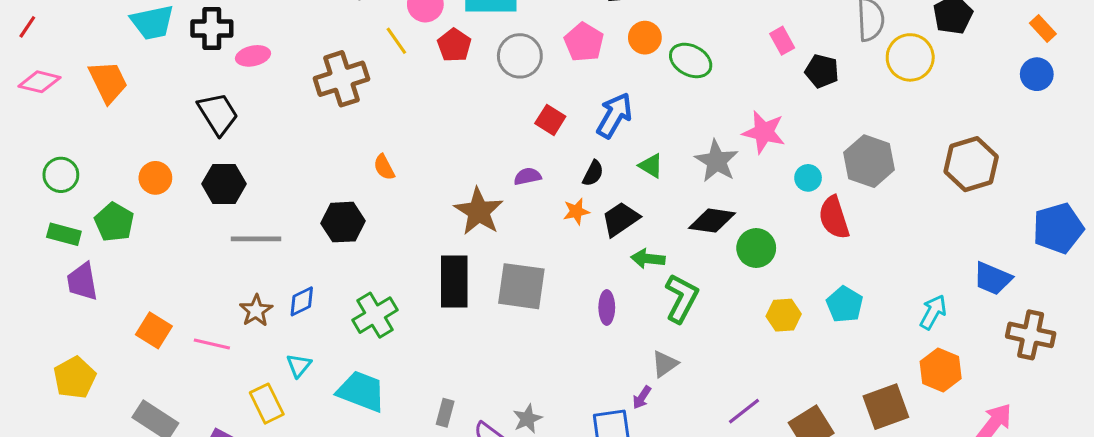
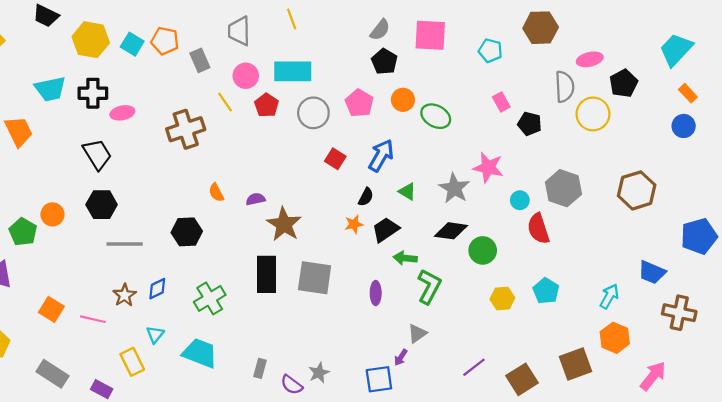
purple semicircle: (527, 176) -> (256, 199), moved
orange circle: (155, 178) -> (52, 214), moved

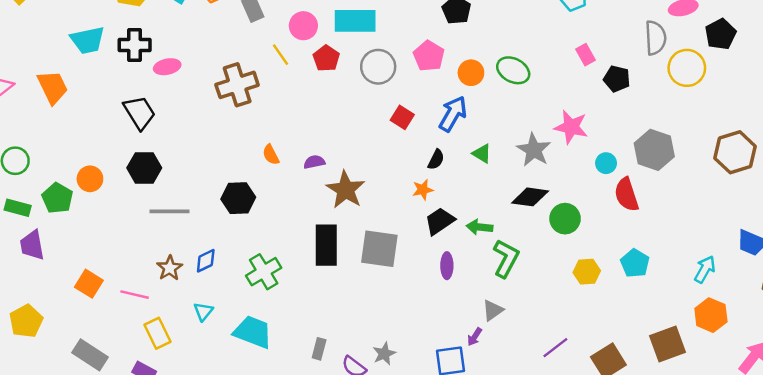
orange circle: (403, 100) -> (471, 73), moved
black trapezoid: (386, 230) -> (440, 221), moved
yellow rectangle: (132, 362) -> (158, 333), moved

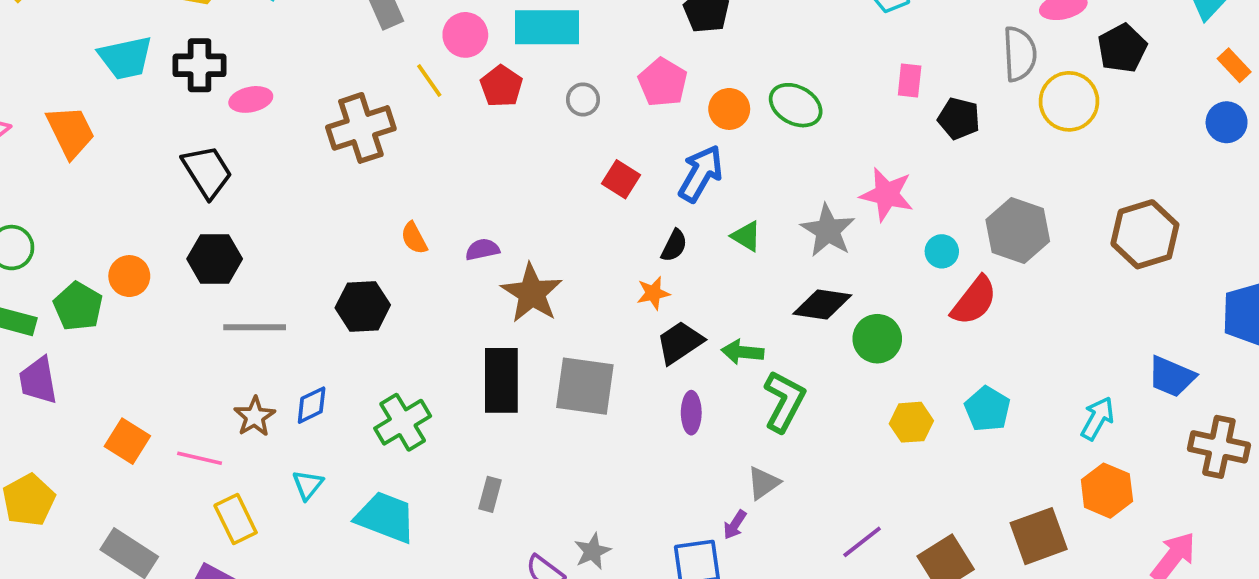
pink rectangle: (586, 55) -> (910, 80), turned 35
gray circle: (378, 67) -> (583, 99), size x0.6
red semicircle: (627, 195) -> (974, 301), turned -124
gray rectangle: (319, 349) -> (490, 494), moved

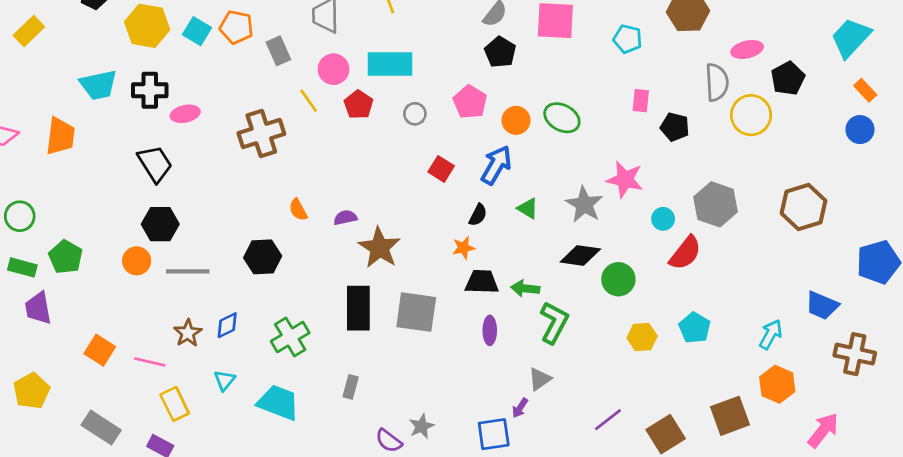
orange trapezoid: (70, 132) -> (60, 136), turned 33
orange circle: (129, 276) -> (137, 261), moved
black trapezoid: (680, 342) -> (482, 282), turned 36

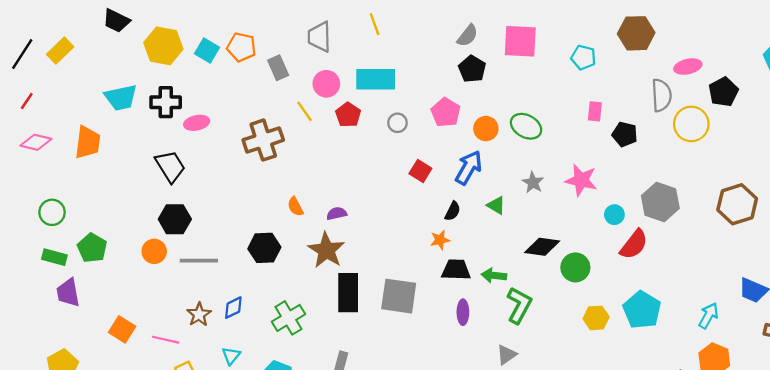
gray star: (584, 204) -> (533, 182), moved, size x0.7
brown star: (379, 248) -> (326, 250), moved
cyan pentagon: (695, 328) -> (642, 310), size x1.4

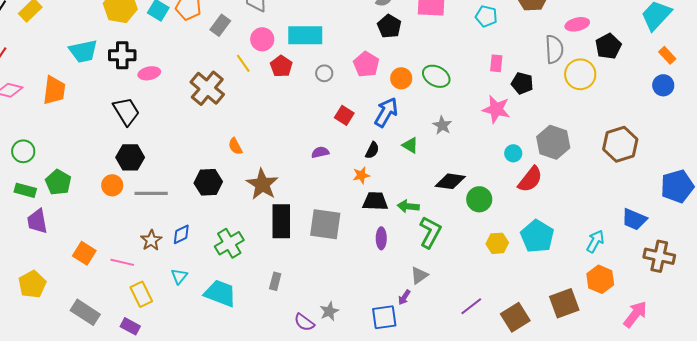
gray rectangle: (278, 68) -> (220, 25), turned 60
brown cross: (263, 140) -> (207, 88), turned -32
pink star: (581, 180) -> (496, 109), moved
purple semicircle: (337, 213) -> (320, 152), moved

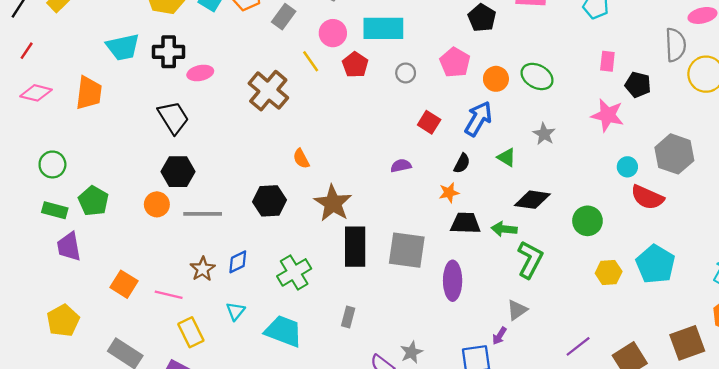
red semicircle: (530, 179) -> (647, 197), turned 76
black diamond: (450, 181) -> (532, 200), moved
purple ellipse: (381, 238) -> (453, 281), moved, size x1.5

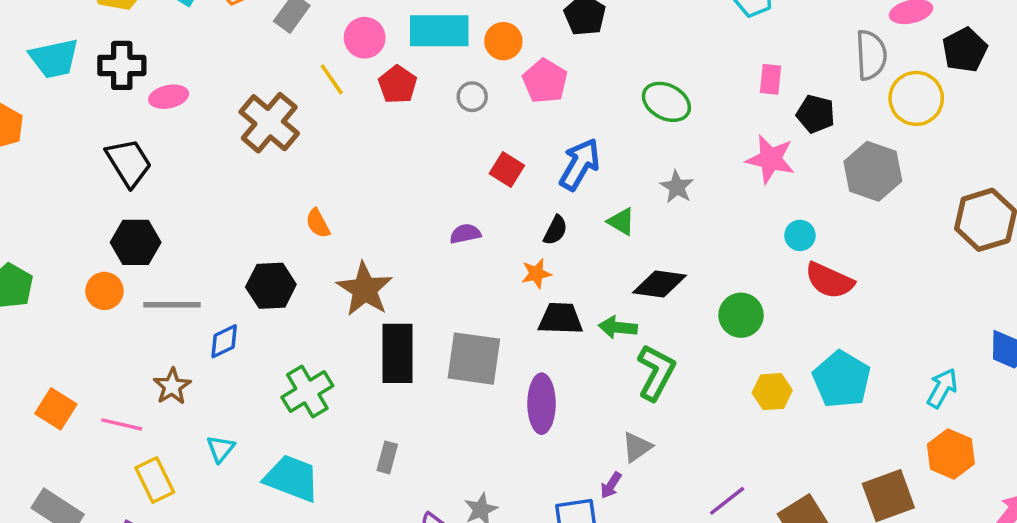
orange circle: (496, 79) -> (503, 41), moved
gray hexagon: (674, 154) -> (873, 171), moved
blue diamond: (238, 262) -> (224, 341), moved

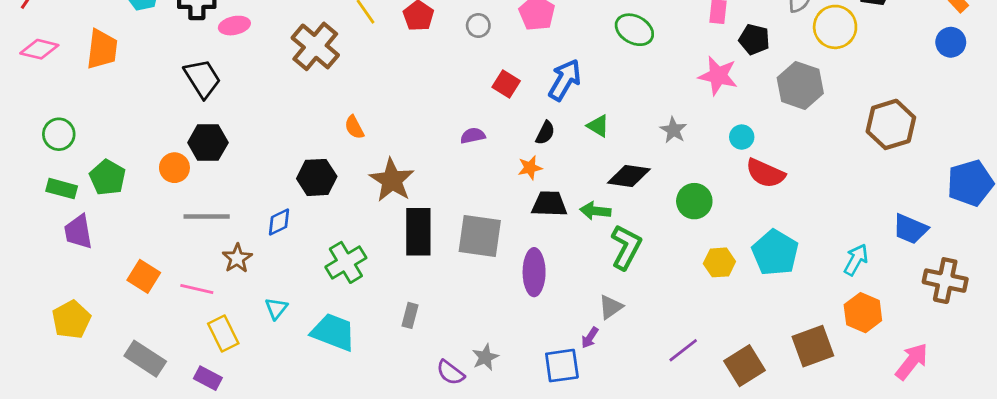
gray star: (677, 187) -> (673, 130), moved
orange circle: (104, 291) -> (174, 168), moved
gray line: (172, 305) -> (207, 216), moved

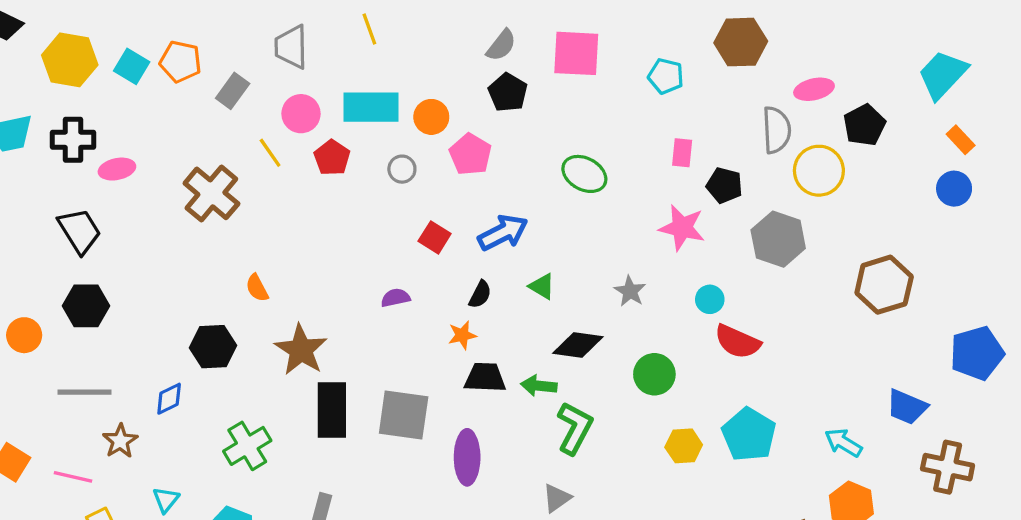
blue arrow: (565, 80) -> (503, 233), turned 33
orange circle: (174, 168) -> (24, 335), moved
cyan arrow: (856, 260) -> (843, 443), turned -88

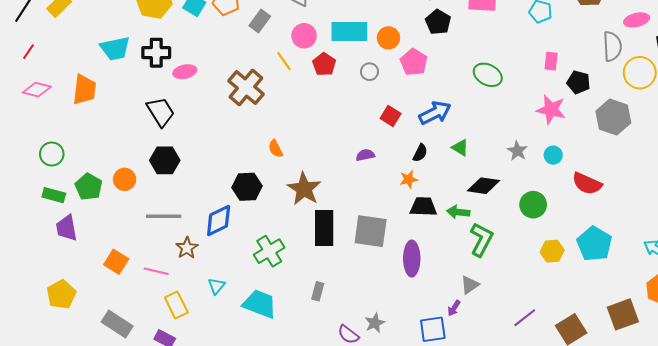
cyan circle: (710, 299) -> (553, 155), moved
blue diamond: (169, 399) -> (219, 221), size x1.5

